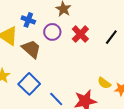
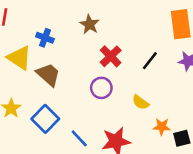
purple circle: (52, 32) -> (101, 88), moved
yellow semicircle: (104, 83) -> (140, 102), moved

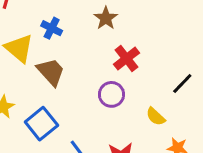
black line: (150, 61) -> (182, 83), moved

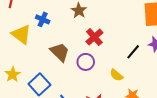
brown trapezoid: (51, 72) -> (60, 52), moved

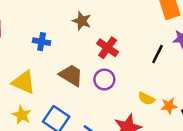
yellow triangle: (21, 34) -> (24, 82), moved
yellow semicircle: (116, 75) -> (146, 99), moved

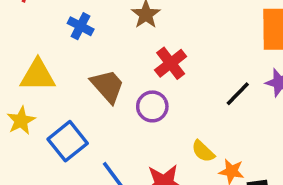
yellow triangle: (24, 82) -> (38, 75), turned -40

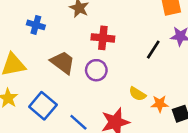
red cross: (171, 63) -> (103, 38), turned -35

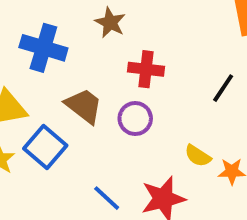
blue cross: (36, 25) -> (43, 48), size x1.6
blue square: (43, 106) -> (45, 147), moved

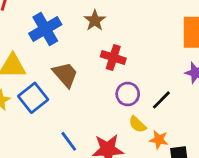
blue cross: (43, 48) -> (45, 29), turned 32
black line: (223, 88) -> (161, 100), moved
purple circle: (135, 119) -> (128, 94), moved

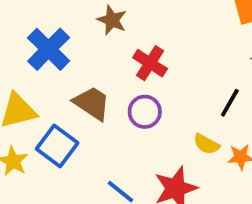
red cross: (113, 57) -> (150, 63), turned 30
purple circle: (128, 94) -> (145, 112), moved

